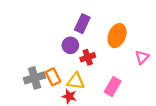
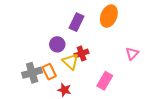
orange ellipse: (117, 36) -> (109, 16), moved
purple circle: (70, 45) -> (57, 44), moved
yellow triangle: (76, 81) -> (70, 62), moved, turned 36

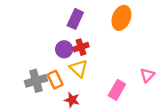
purple rectangle: (77, 22) -> (75, 19), moved
red cross: (82, 53) -> (81, 47), moved
pink triangle: (132, 53) -> (147, 75), moved

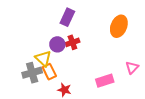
orange ellipse: (121, 18) -> (119, 26), moved
yellow triangle: (79, 68) -> (43, 59), moved
pink rectangle: (117, 90) -> (105, 81), turned 42

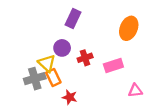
red cross: (72, 42) -> (85, 58), moved
pink triangle: (132, 68) -> (135, 91), moved, turned 40
pink rectangle: (105, 81) -> (113, 65), moved

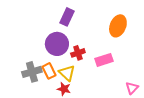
purple circle: (62, 48) -> (57, 44), size x1.5
yellow triangle: (47, 63) -> (67, 73), moved
pink triangle: (135, 91) -> (132, 88), moved, turned -40

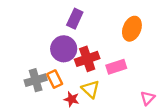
red cross: (78, 53) -> (87, 59), size x1.5
yellow triangle: (67, 73) -> (91, 89), moved

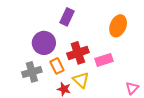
purple circle: (64, 49) -> (44, 43), moved
orange rectangle: (55, 79) -> (57, 66), moved

